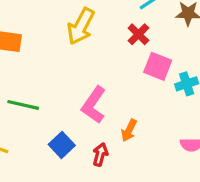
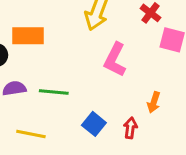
pink L-shape: (94, 105) -> (115, 60), moved

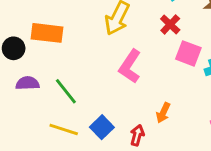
green line: (54, 92) -> (66, 91), turned 40
yellow line: (31, 134) -> (64, 129), moved

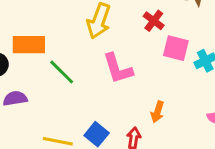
pink L-shape: (130, 66) -> (118, 69), turned -44
green line: (66, 91) -> (62, 72), moved

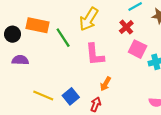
green line: (62, 72) -> (63, 38), moved
orange arrow: (157, 112) -> (105, 84), moved

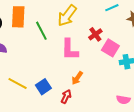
orange rectangle: (37, 25) -> (18, 17), turned 75
red cross: (126, 27) -> (95, 34), moved

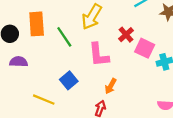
blue square: (43, 87) -> (69, 80), moved

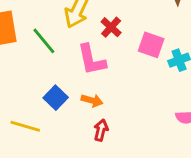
red cross: (126, 35) -> (111, 27), moved
orange arrow: (111, 86) -> (92, 100), moved, turned -98

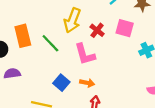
pink square: (151, 45) -> (125, 28), moved

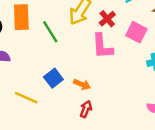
red cross: (97, 30) -> (107, 19), moved
pink L-shape: (85, 54) -> (102, 46), moved

